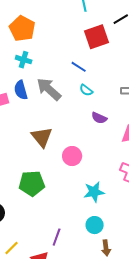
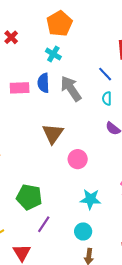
cyan semicircle: (86, 90) -> (107, 98), turned 40
green pentagon: (32, 183) -> (29, 197), moved
purple line: (57, 237) -> (44, 224), moved

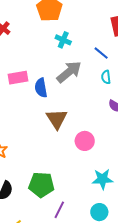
cyan cross: (53, 54) -> (63, 40), moved
blue semicircle: (43, 83) -> (41, 88), moved
gray arrow: (71, 89) -> (69, 72), turned 92

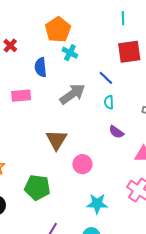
cyan cross: (63, 40) -> (70, 53), moved
blue semicircle: (41, 88) -> (41, 67), moved
green pentagon: (41, 185) -> (37, 187), moved

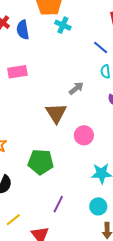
blue semicircle: (41, 67) -> (23, 30), moved
gray arrow: (72, 94) -> (76, 88), moved, size x0.6

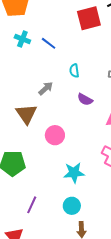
cyan cross: (63, 25) -> (22, 39), moved
blue line: (101, 47) -> (49, 43), moved

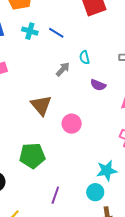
gray arrow: (46, 88) -> (63, 69), moved
cyan star: (74, 173) -> (107, 171), moved

